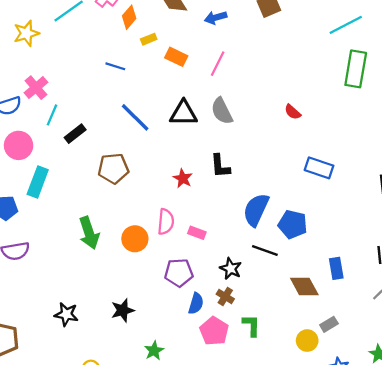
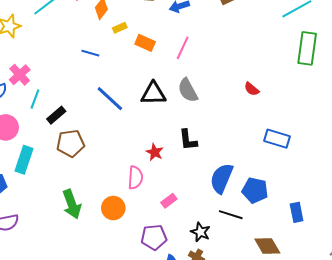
brown pentagon: (113, 168) -> (71, 143), moved
pink semicircle: (166, 222) -> (135, 178), moved
pink rectangle: (197, 233) -> (169, 201), turned -56
blue rectangle: (336, 268) -> (297, 212), moved

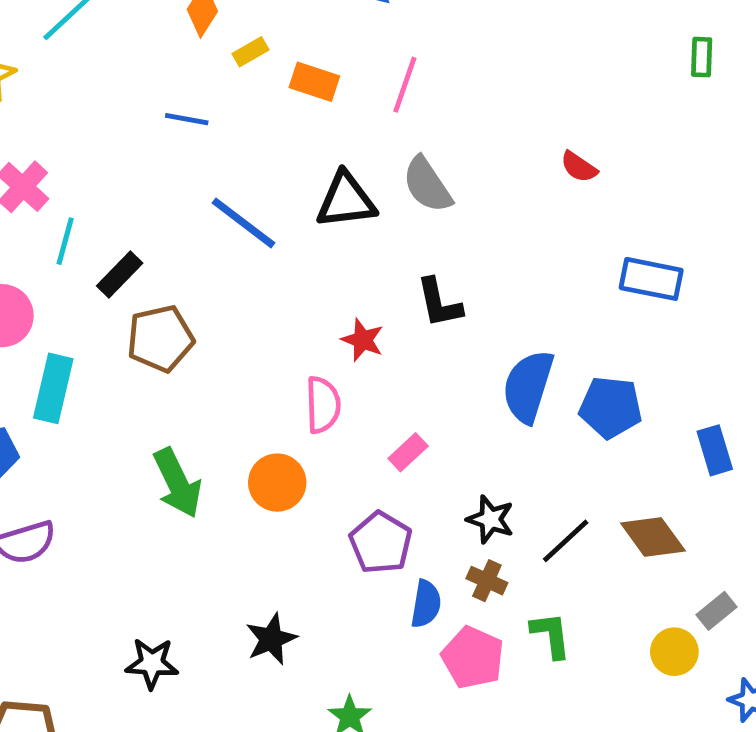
green rectangle: (307, 48) -> (702, 57), size x0.5
black line: (231, 215) -> (566, 541), moved, turned -55
purple pentagon: (154, 237) -> (381, 543), turned -30

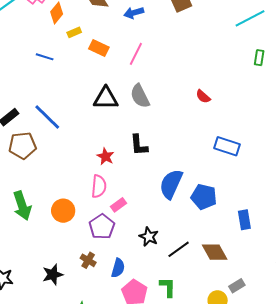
blue line: (244, 223) -> (47, 117), moved
pink semicircle: (323, 405) -> (99, 186), moved
purple pentagon: (381, 543) -> (102, 227), moved
brown cross: (487, 581) -> (88, 260), moved

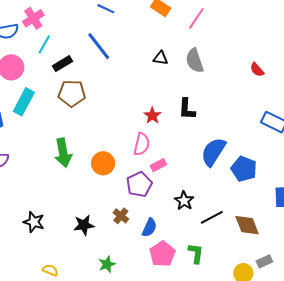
black triangle: (106, 98) -> (161, 58), size x0.6
blue line: (47, 117) -> (99, 46), moved

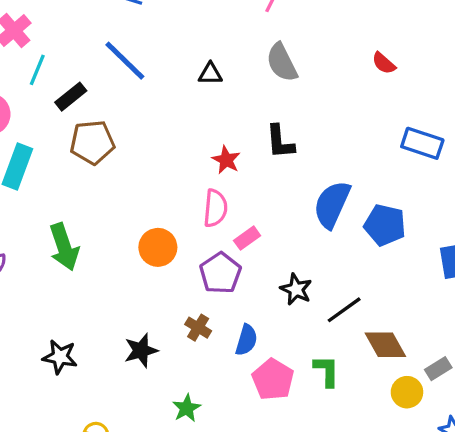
black triangle: (161, 58) -> (210, 74), moved
green arrow: (63, 153) -> (64, 247), moved
brown diamond: (247, 225) -> (385, 345), moved

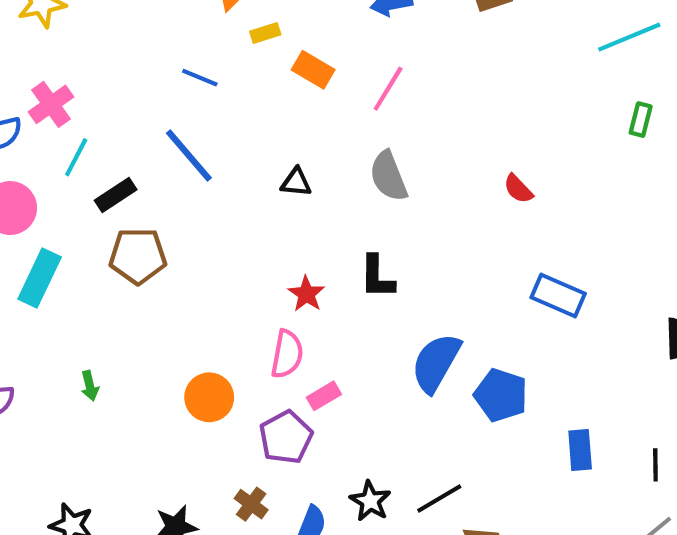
green arrow: (64, 247) -> (90, 386), size x0.5
black star: (296, 289) -> (370, 501), moved

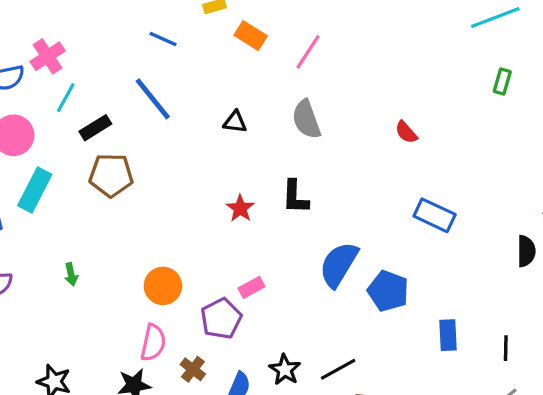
pink semicircle: (287, 354) -> (153, 343), moved

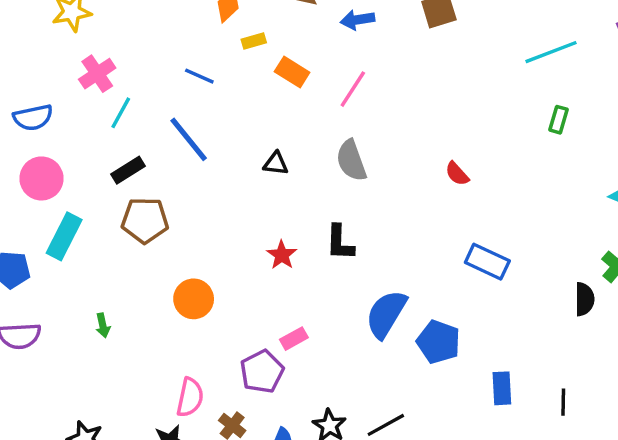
pink cross: (48, 56) -> (97, 74), moved
cyan line: (66, 98) -> (121, 113), moved
orange circle: (163, 286) -> (194, 299), moved

